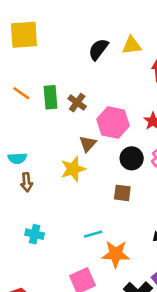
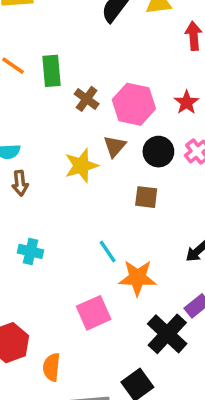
brown cross: (77, 103) -> (87, 99), moved
brown triangle: (88, 144) -> (115, 146), moved
cyan line: (93, 234) -> (108, 251), turned 72

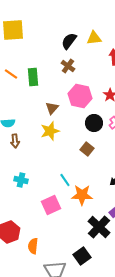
brown cross: (87, 99) -> (68, 66), moved
brown triangle: (115, 146) -> (52, 108), moved
brown square: (146, 197) -> (87, 149), turned 32
pink square: (94, 313) -> (51, 205), moved

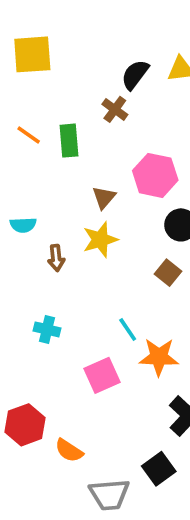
brown cross: (68, 66) -> (115, 109), moved
brown arrow: (15, 141) -> (56, 258), moved
orange semicircle: (33, 246) -> (69, 451), turned -63

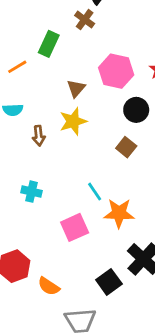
orange line: (29, 135) -> (17, 67), moved, turned -66
green rectangle: (69, 141) -> (49, 44), turned 30
black square: (159, 469) -> (109, 282), moved

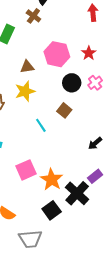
brown triangle: (76, 88) -> (27, 67), turned 40
cyan line: (95, 192) -> (41, 125), moved
orange star: (119, 213) -> (52, 179), moved, turned 30

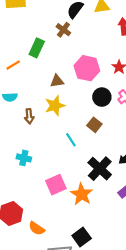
black cross: (77, 193) -> (100, 169), moved
black square: (52, 210) -> (82, 237), moved

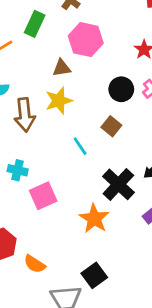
pink hexagon: (87, 68) -> (86, 40), moved
brown arrow: (29, 116) -> (25, 115), size x1.6
pink square: (56, 185) -> (43, 196), moved

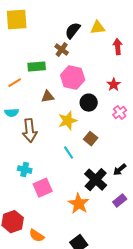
green rectangle: (35, 24) -> (37, 67), turned 60
brown triangle: (62, 68) -> (48, 97), moved
black circle: (121, 89) -> (89, 103), moved
yellow star: (59, 101) -> (68, 121), moved

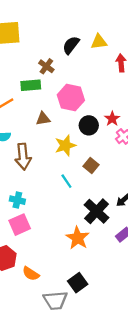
brown cross: (62, 50) -> (46, 66), moved
red star: (114, 85) -> (112, 119), moved
pink square: (43, 188) -> (20, 225), moved

